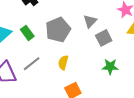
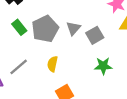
gray triangle: (90, 21) -> (73, 28), moved
green rectangle: (27, 33) -> (19, 27), moved

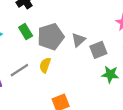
yellow semicircle: (53, 64) -> (45, 65), moved
green star: (103, 66) -> (110, 74), moved

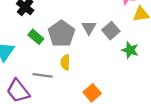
gray line: (19, 70) -> (43, 75), turned 60
green star: (110, 74) -> (130, 50), turned 30

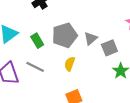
green rectangle: (36, 37) -> (37, 41), moved
yellow semicircle: (65, 62) -> (70, 64), moved

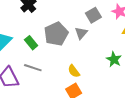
gray square: (109, 48) -> (93, 15), moved
yellow semicircle: (70, 64) -> (74, 71), moved, turned -48

